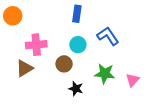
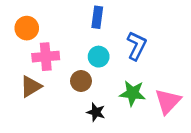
orange circle: (13, 16) -> (27, 28), moved
blue L-shape: (108, 36) -> (137, 46), turned 60
pink triangle: (133, 80) -> (168, 101), size x1.5

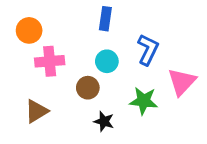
brown triangle: (31, 86) -> (36, 111), moved
pink triangle: (168, 101) -> (182, 82), moved

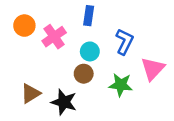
pink cross: (50, 61) -> (54, 37), moved, turned -30
brown circle: (88, 88) -> (84, 74), moved
black star: (104, 121) -> (64, 102), moved, size x1.5

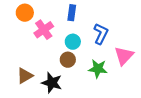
orange circle: (24, 26) -> (25, 13), moved

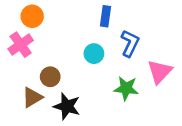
blue rectangle: (72, 13) -> (106, 16), moved
pink cross: (44, 30) -> (21, 45), moved
brown circle: (68, 60) -> (50, 77), moved

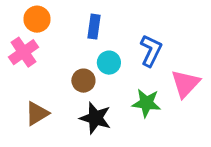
blue rectangle: (106, 16) -> (94, 27), moved
brown circle: (50, 77) -> (83, 81), moved
black star: (67, 106) -> (95, 118), moved

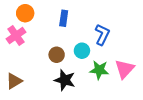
cyan circle: (109, 63) -> (82, 51), moved
pink triangle: (185, 84) -> (125, 69), moved
brown triangle: (37, 114) -> (14, 81), moved

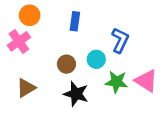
pink triangle: (125, 69) -> (146, 81), turned -40
brown triangle: (14, 81) -> (26, 88), moved

